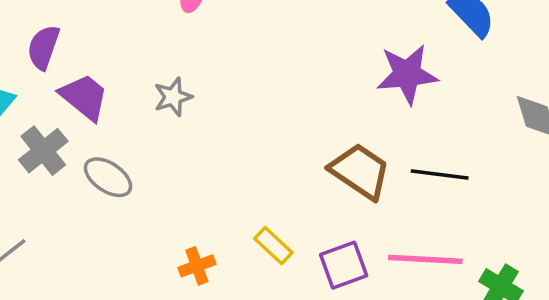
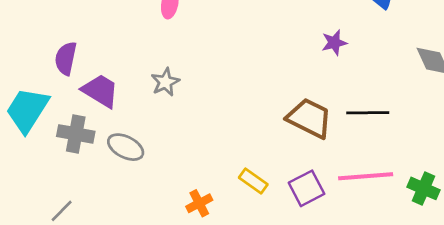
purple star: (407, 74) -> (334, 43), size x0.6
gray cross: (43, 151) -> (76, 134), turned -33

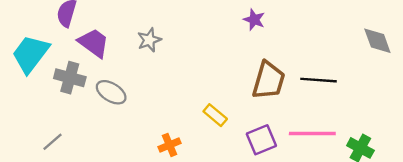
purple star: (334, 43) -> (254, 20), moved, turned 30
brown trapezoid: (309, 118) -> (269, 80), turned 75
yellow rectangle: (253, 181) -> (215, 115), moved

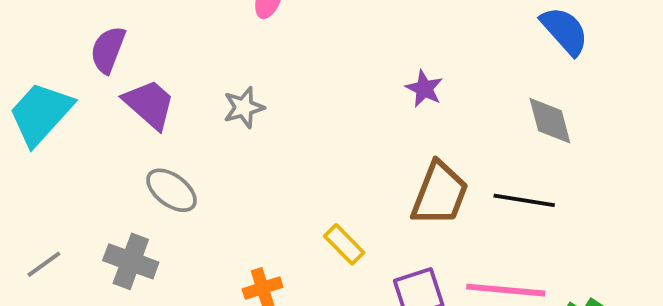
gray diamond: (377, 41) -> (550, 121), moved
gray cross: (70, 78) -> (131, 261), moved
gray line: (52, 142) -> (44, 264), moved

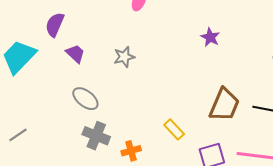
purple star: (424, 89) -> (210, 37), moved
purple trapezoid: (149, 104) -> (75, 54), size x0.7
gray cross: (131, 261) -> (96, 136), moved

